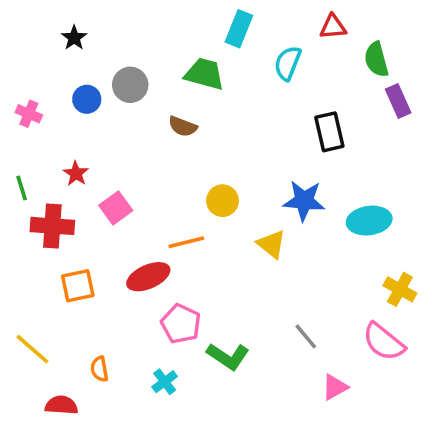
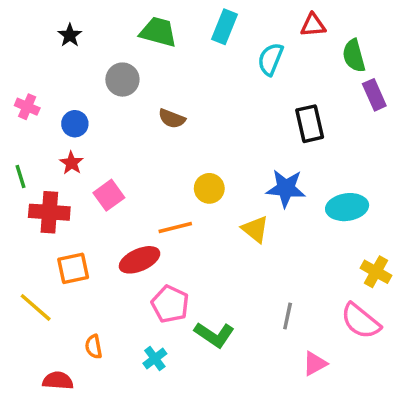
green trapezoid: (204, 74) -> (158, 32), moved
blue circle: (87, 99) -> (75, 124), moved
gray line: (306, 336) -> (288, 316), turned 52
yellow line: (32, 349) -> (36, 307), moved

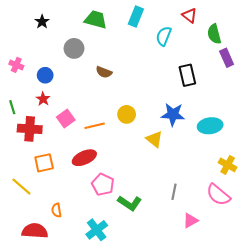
red triangle: (313, 25) -> (189, 15), turned 42
orange line: (175, 228) -> (95, 126), moved
cyan cross: (155, 358) -> (97, 230), moved, size x1.5
red semicircle: (58, 381) -> (35, 231), size x1.4

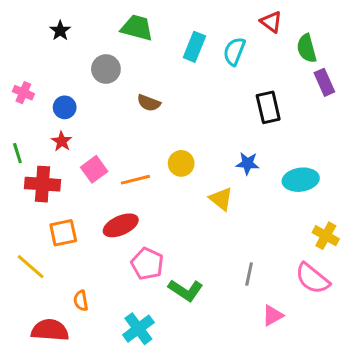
cyan rectangle: (136, 16) -> (194, 47), moved
blue star: (173, 114) -> (248, 163), size x0.7

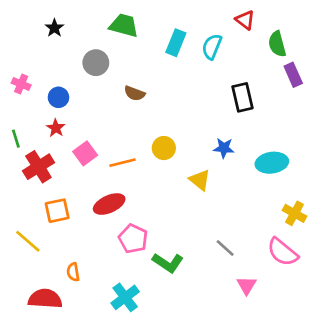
red cross: (43, 184) -> (38, 167), turned -36
gray line: (249, 274) -> (225, 248), turned -60
pink triangle: (273, 315) -> (247, 285), turned -30

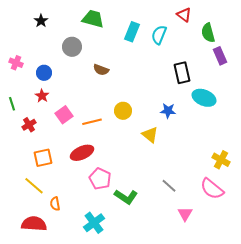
cyan ellipse: (272, 163) -> (204, 98), moved, turned 30
red cross: (38, 167) -> (29, 125), size x0.6
yellow line: (28, 241) -> (34, 186), moved

